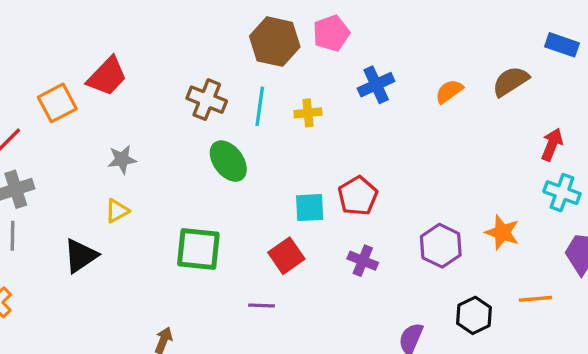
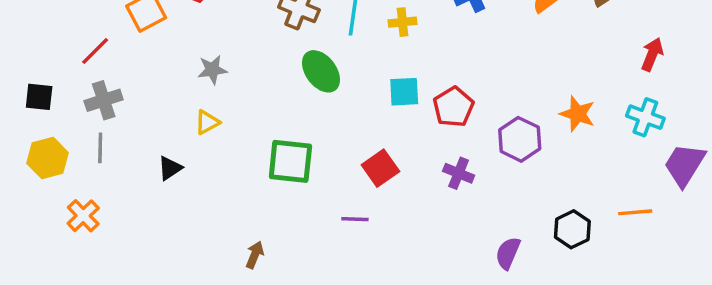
cyan cross: (562, 193) -> (645, 117), moved
cyan square: (310, 208) -> (404, 92), moved
orange star: (502, 232) -> (577, 114), moved
purple hexagon: (441, 246) -> (520, 139), moved
black triangle: (81, 256) -> (170, 168), size x0.7

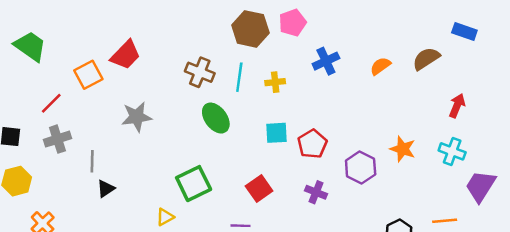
gray star: (212, 70) -> (137, 117), size x1.4
yellow triangle: (207, 122) -> (165, 217), moved
gray line: (100, 148) -> (92, 161), moved
green square: (290, 161) -> (194, 184), turned -32

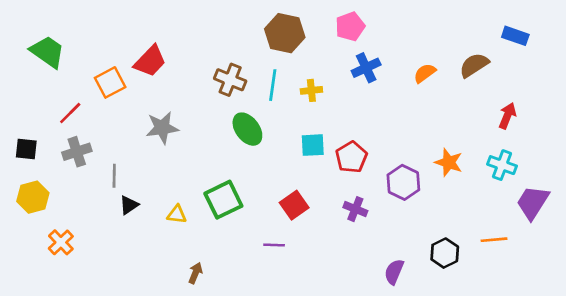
pink pentagon: (293, 23) -> (350, 26), moved
yellow triangle: (165, 217) -> (177, 214), moved, turned 36

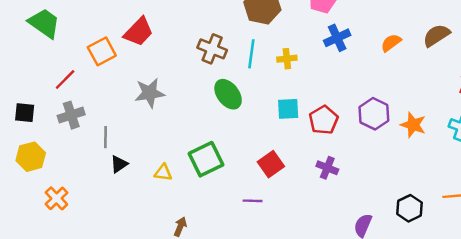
purple hexagon: (403, 182) -> (374, 114), moved

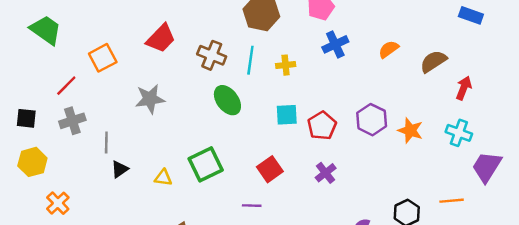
red trapezoid: (139, 32) -> (161, 38), moved
brown semicircle: (436, 35) -> (433, 61), moved
purple cross: (327, 168) -> (326, 173), turned 30

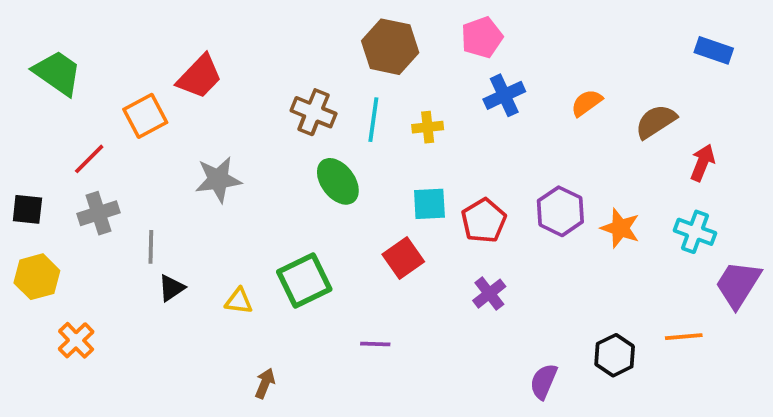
red trapezoid: (161, 38) -> (200, 77), moved
red square: (270, 169) -> (403, 258), moved

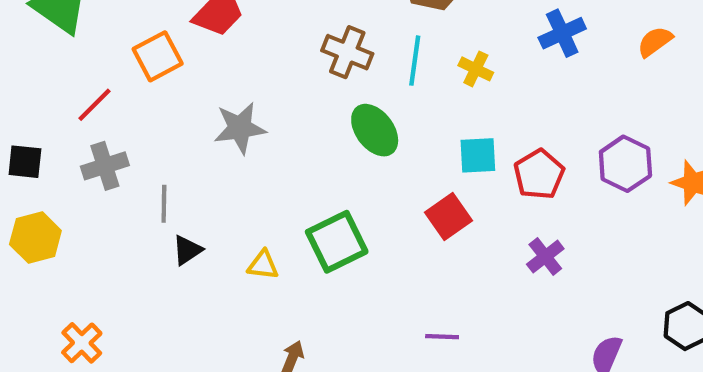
yellow cross: (428, 127) -> (476, 69), turned 32
orange cross: (76, 340) -> (82, 343), moved
purple line: (375, 344) -> (442, 337), moved

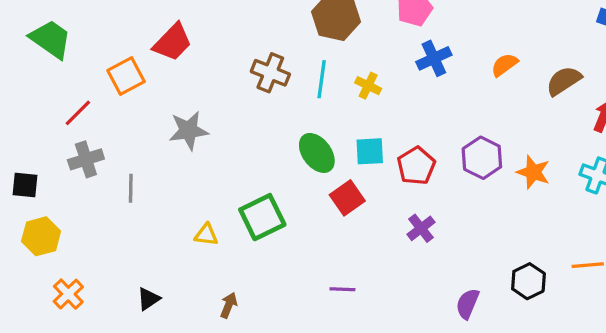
green ellipse: (375, 130) -> (317, 153), moved
black square: (25, 162) -> (25, 185), moved
yellow hexagon: (35, 238) -> (41, 236), moved
black triangle: (187, 250) -> (148, 299), moved

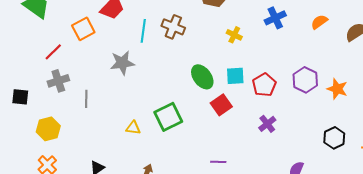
cyan line: (322, 79) -> (143, 31), moved
yellow hexagon: (41, 236) -> (48, 129), moved
black hexagon: (528, 281) -> (334, 138), moved

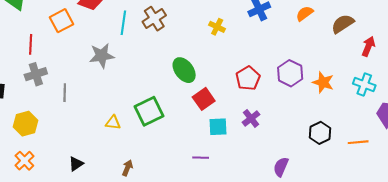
brown cross: (173, 27) -> (154, 19), turned 35
red line: (53, 52) -> (31, 44), turned -42
cyan square: (235, 76) -> (218, 127), moved

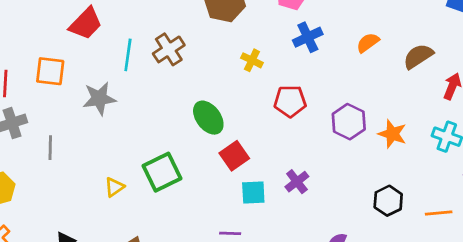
orange square: (62, 21) -> (50, 71), moved, turned 35
red pentagon: (248, 78) -> (290, 101), moved, turned 30
yellow triangle: (113, 123) -> (114, 187), turned -42

